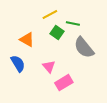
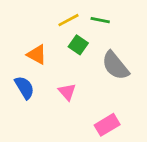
green line: (73, 24) -> (100, 20), moved
pink rectangle: (64, 83) -> (107, 125), moved

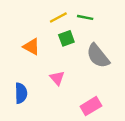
green square: (78, 45) -> (66, 38), turned 35
blue semicircle: (24, 88) -> (21, 93), moved, turned 30

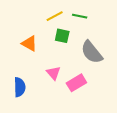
green square: (66, 38) -> (62, 36), turned 32
pink rectangle: (91, 106) -> (76, 83), moved

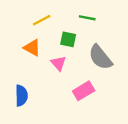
yellow line: (55, 16) -> (42, 20), moved
pink triangle: (53, 73) -> (58, 63), moved

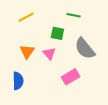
yellow line: (42, 20) -> (26, 17), moved
orange triangle: (32, 48) -> (27, 52), moved, turned 35

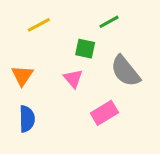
green line: (74, 15) -> (109, 22), turned -40
orange triangle: (27, 52) -> (22, 76), moved

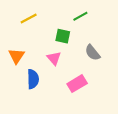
gray semicircle: (125, 71) -> (92, 53), size x0.7
blue semicircle: (27, 119) -> (33, 79), moved

